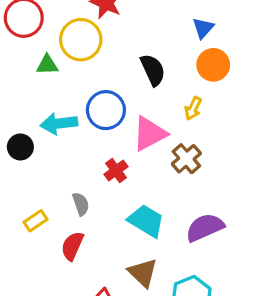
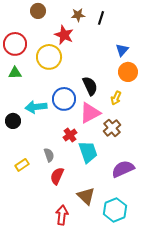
green triangle: (47, 65) -> (15, 73), moved
black semicircle: (153, 70) -> (90, 86), moved
cyan trapezoid: (146, 221) -> (88, 152), moved, turned 40
red semicircle: (72, 246) -> (57, 176), moved

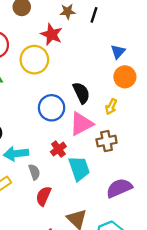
cyan arrow: (36, 107) -> (16, 154), moved
brown cross: (112, 128) -> (107, 141), turned 30

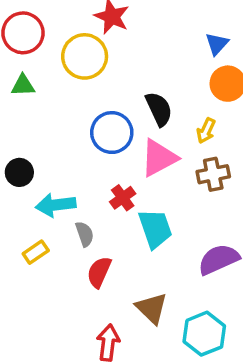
brown cross: (107, 141) -> (213, 174), moved

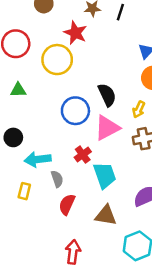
green triangle: (23, 85) -> (18, 90), moved
yellow rectangle: (36, 252) -> (24, 191), turned -42
brown triangle: (152, 308) -> (106, 215), moved, turned -35

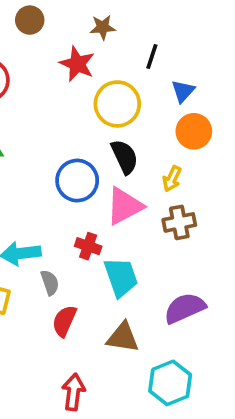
black line: (120, 12) -> (152, 57), moved
yellow circle: (57, 60) -> (117, 104), moved
red cross: (83, 155) -> (88, 246), turned -35

